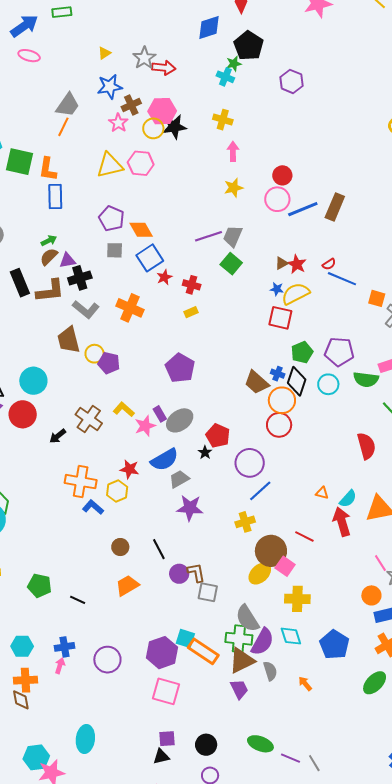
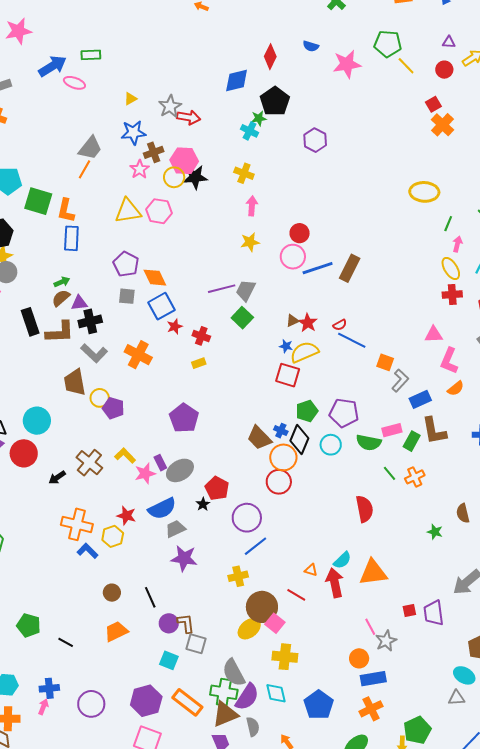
pink ellipse: (29, 56) -> (74, 83), moved
orange triangle: (322, 493) -> (311, 570), moved
cyan square: (185, 638) -> (169, 660), moved

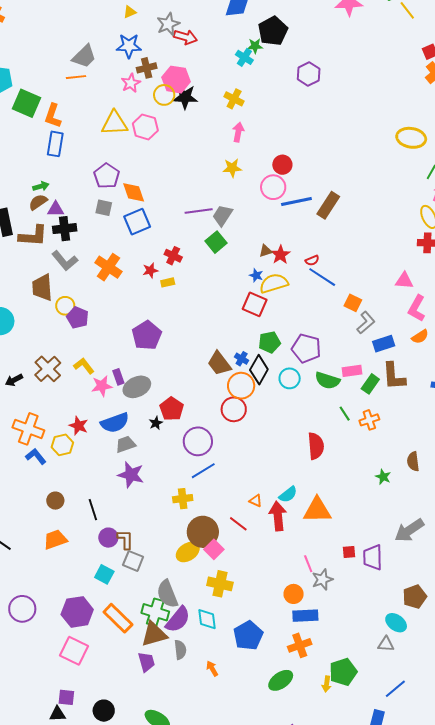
orange line: (84, 169) -> (76, 77), turned 48
red star: (175, 326) -> (150, 270), moved

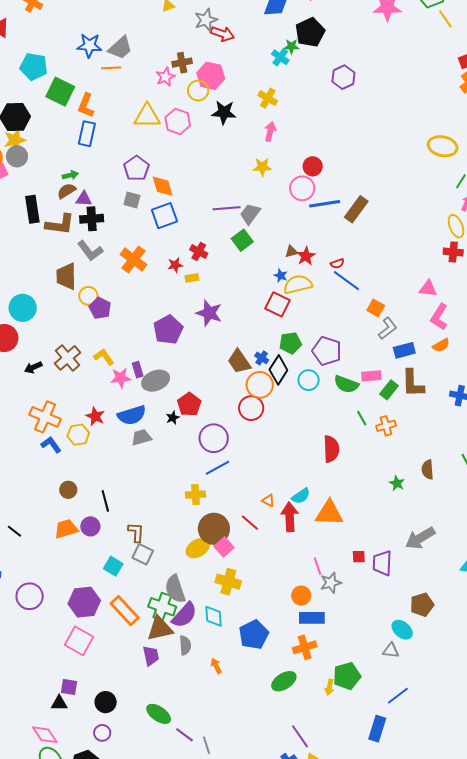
blue star: (129, 46) -> (89, 46), moved
black star: (185, 97) -> (224, 112), moved
purple star: (131, 475) -> (209, 313), moved
purple circle: (108, 538) -> (90, 526), moved

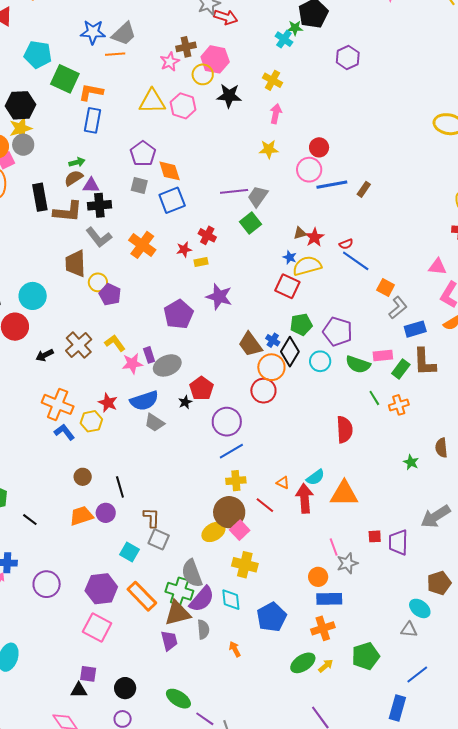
orange L-shape: (86, 105) -> (91, 92), turned 80
brown rectangle: (356, 209) -> (364, 189), size x0.6
gray trapezoid: (141, 437) -> (154, 423), turned -130
yellow cross: (195, 495) -> (236, 481), moved
yellow arrow: (329, 687) -> (326, 666), moved, turned -140

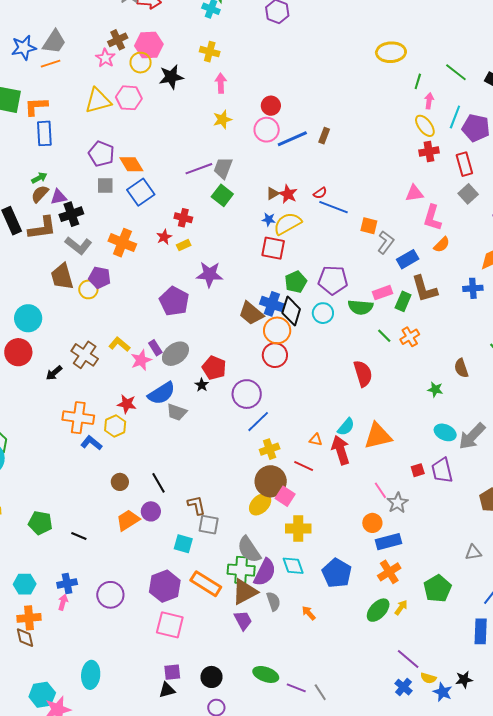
purple pentagon: (110, 294) -> (100, 278), moved
blue cross: (273, 340) -> (272, 304), size x1.6
cyan ellipse: (420, 608) -> (445, 432), moved

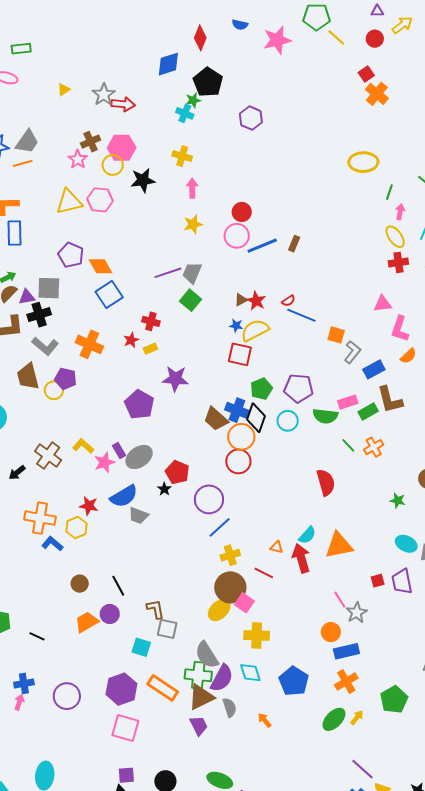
gray square: (105, 186) -> (49, 288), moved, size x1.4
green rectangle: (403, 301) -> (368, 412), turned 36

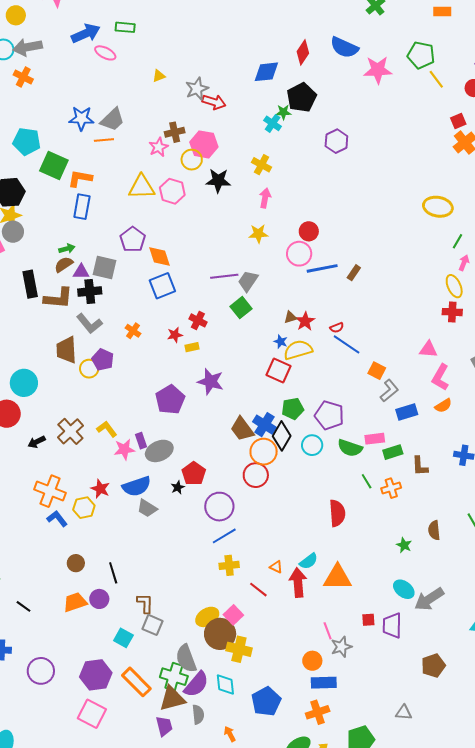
blue semicircle: (240, 25) -> (344, 47), size x1.8
orange cross: (89, 344) -> (133, 331), size x0.6
brown L-shape: (390, 400) -> (420, 466), moved, size x0.7
brown circle: (230, 587) -> (220, 634), moved

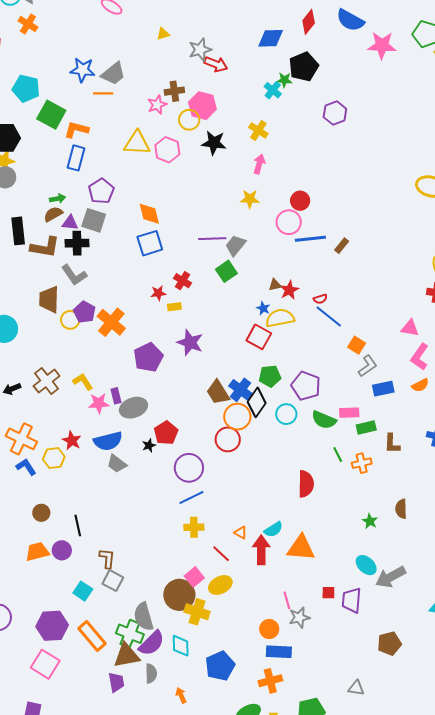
purple pentagon: (133, 239) -> (101, 191), moved
orange cross: (133, 331) -> (111, 322), moved, size x1.8
yellow ellipse: (207, 617) -> (220, 585), moved

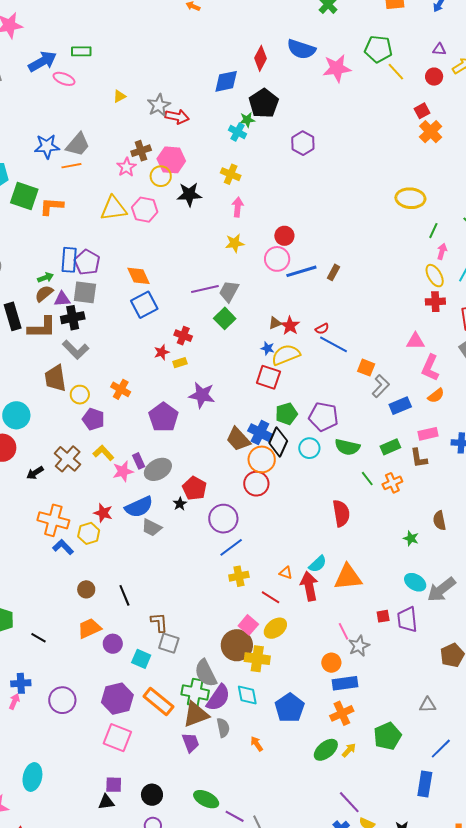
blue rectangle: (76, 158) -> (69, 260), moved
purple pentagon: (85, 312) -> (93, 419), moved
orange cross: (111, 322) -> (121, 389), size x0.7
pink rectangle: (349, 413) -> (428, 434), moved
purple circle: (62, 550) -> (113, 644), moved

